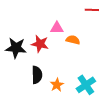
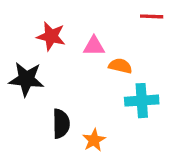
red star: (40, 44) -> (51, 36), moved
cyan cross: (86, 85) -> (142, 101), moved, turned 30

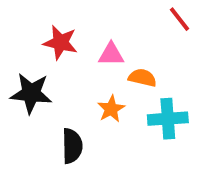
red line: (152, 16) -> (179, 19), turned 50
orange star: (94, 140) -> (111, 109), moved

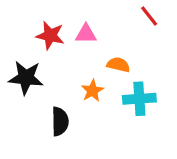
pink triangle: (111, 54) -> (86, 34), moved

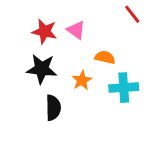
pink triangle: (86, 34) -> (76, 30), turned 36
black star: (26, 78) -> (42, 69), moved

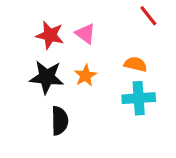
orange semicircle: (105, 57) -> (135, 64), moved
orange star: (82, 80) -> (85, 76), moved

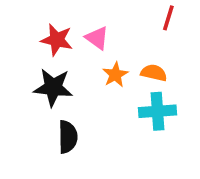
red line: (148, 16) -> (168, 18), turned 55
orange star: (85, 76) -> (115, 75), moved

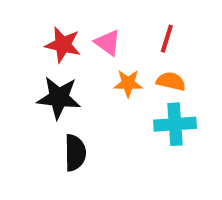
red line: (168, 18) -> (167, 39), moved
orange star: (115, 75) -> (128, 83), turned 30

